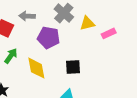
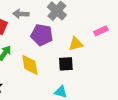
yellow triangle: (87, 23) -> (76, 44), moved

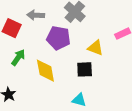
yellow triangle: (76, 44) -> (95, 48), turned 35

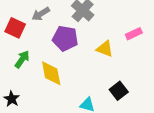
gray arrow: (36, 15) -> (41, 14), turned -35
black square: (85, 69) -> (119, 91), moved, turned -35

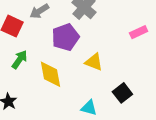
purple pentagon: (65, 38) -> (65, 37), turned -30
yellow triangle: (105, 49) -> (94, 62), moved

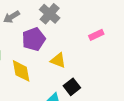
black square: (122, 93) -> (72, 87), moved

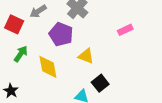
purple pentagon: (34, 39) -> (61, 34), turned -30

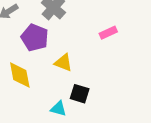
black square: (100, 83) -> (80, 94), turned -35

